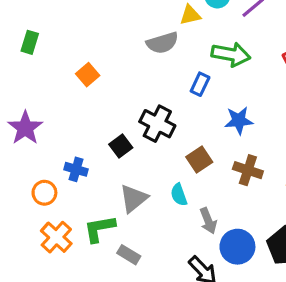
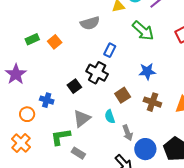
green rectangle: (30, 42) -> (32, 39), moved, turned 48
gray semicircle: (162, 43) -> (90, 23), moved
green arrow: (231, 54) -> (143, 31), turned 30
blue rectangle: (200, 84) -> (110, 50), moved
orange cross: (56, 237) -> (21, 143), moved

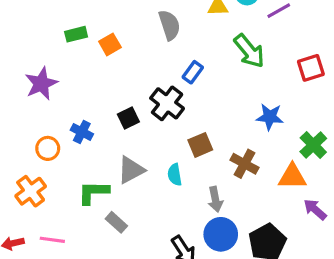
gray semicircle: (90, 23) -> (169, 25), turned -102
blue star: (147, 71) -> (270, 117), moved
gray arrow: (128, 133) -> (215, 199), moved

